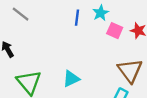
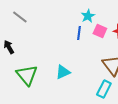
blue line: (77, 18) -> (79, 33), moved

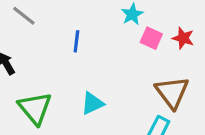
blue line: (79, 33) -> (76, 41), moved

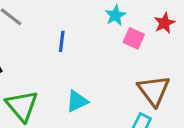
red star: (183, 38) -> (164, 23), moved, turned 30

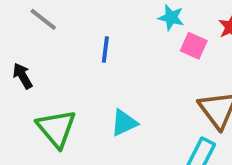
cyan star: (115, 15) -> (171, 18), turned -30

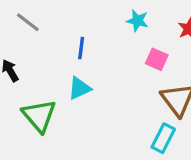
pink square: (194, 46) -> (157, 59), moved
cyan triangle: (124, 123) -> (79, 88), moved

